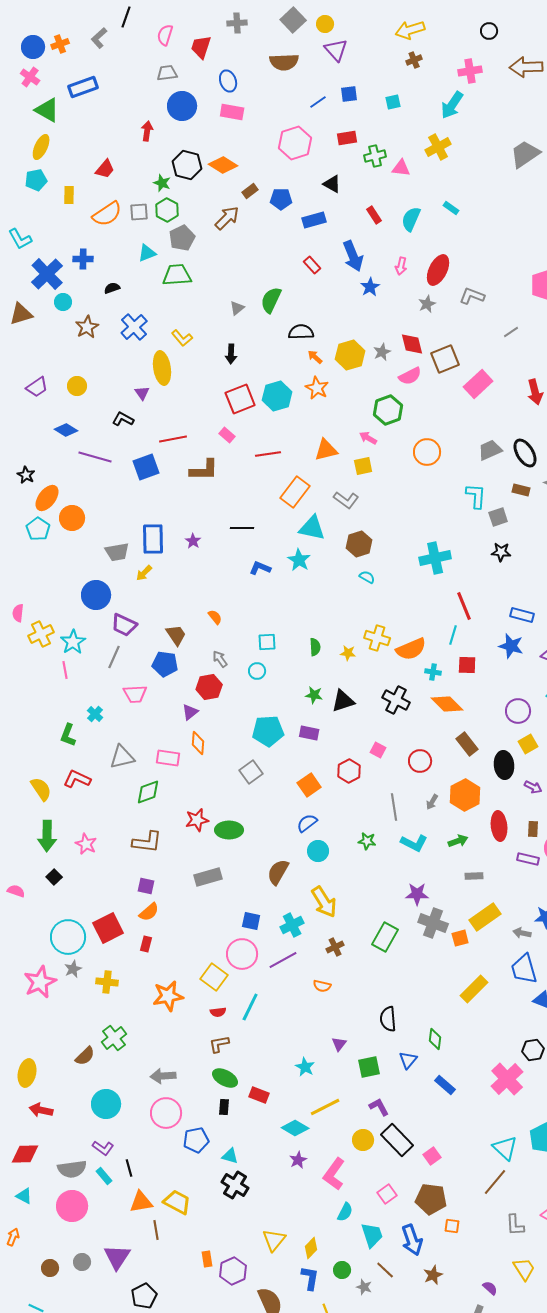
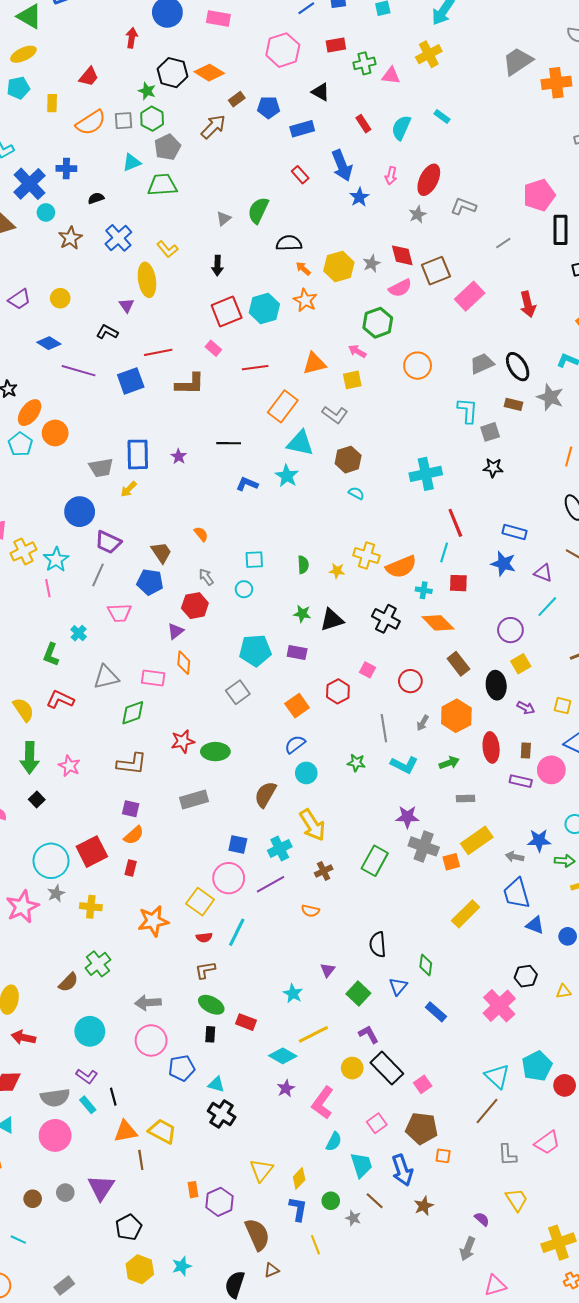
yellow ellipse: (41, 147) -> (23, 54), turned 40
green square: (369, 1067) -> (358, 994), turned -35

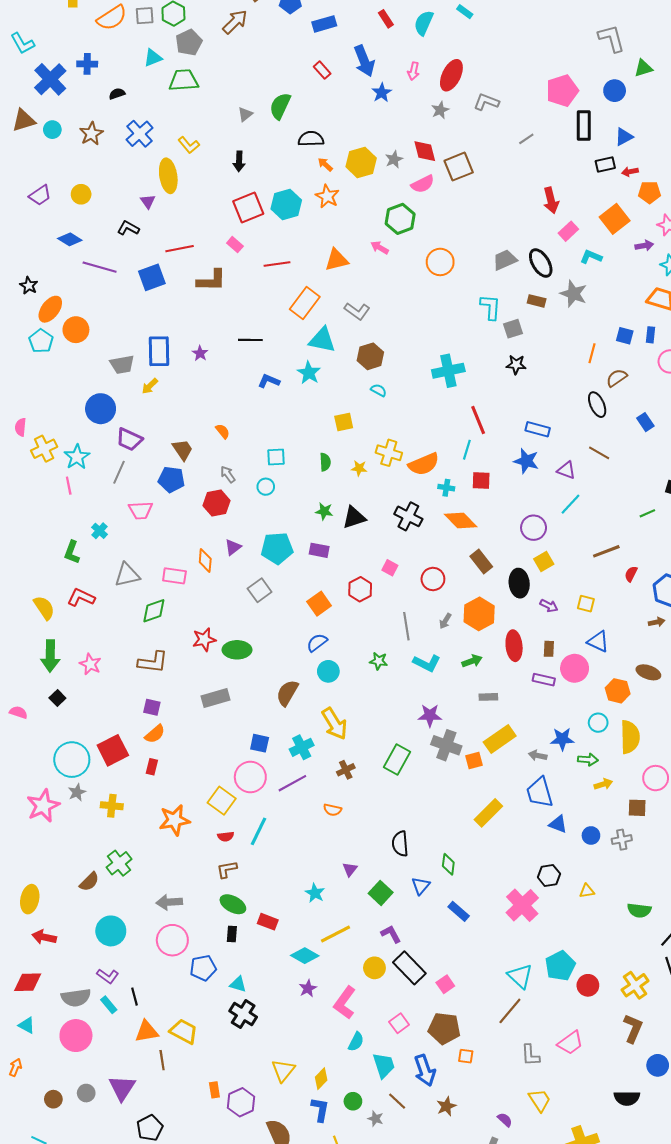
cyan circle: (46, 212) -> (52, 130), moved
pink rectangle: (470, 296) -> (568, 231), moved, size x0.7
yellow square: (352, 380) -> (344, 422), moved
purple triangle: (176, 631) -> (233, 547), moved

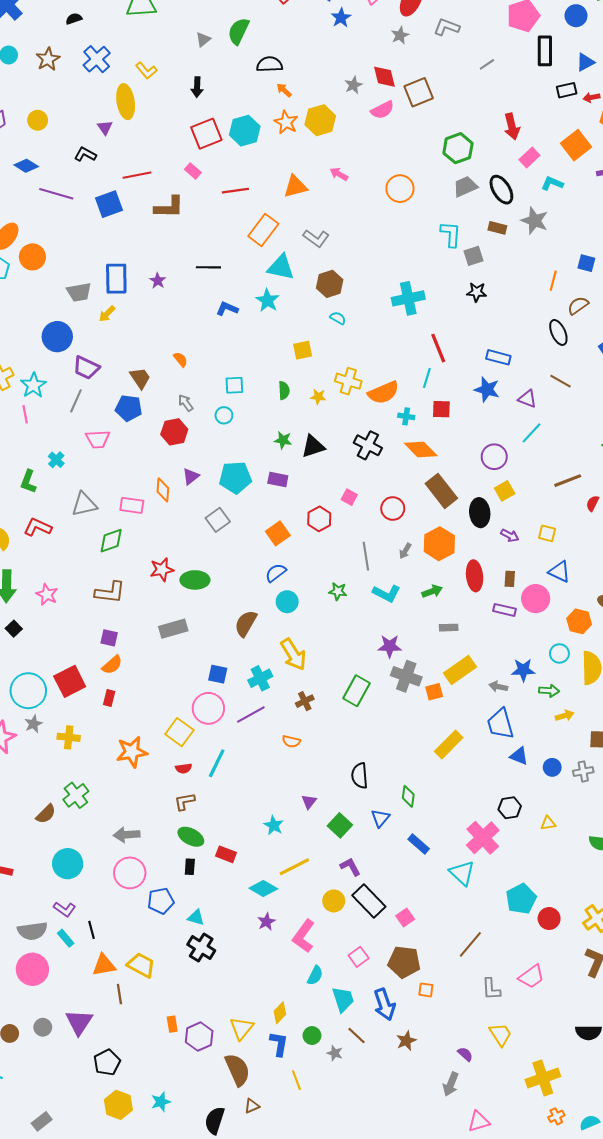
yellow hexagon: (361, 162) -> (320, 120), moved
green hexagon: (400, 219) -> (458, 148), moved
brown rectangle: (481, 562) -> (441, 491), size x1.4
cyan triangle: (520, 976) -> (462, 873), moved
yellow triangle: (283, 1070) -> (242, 1028), moved

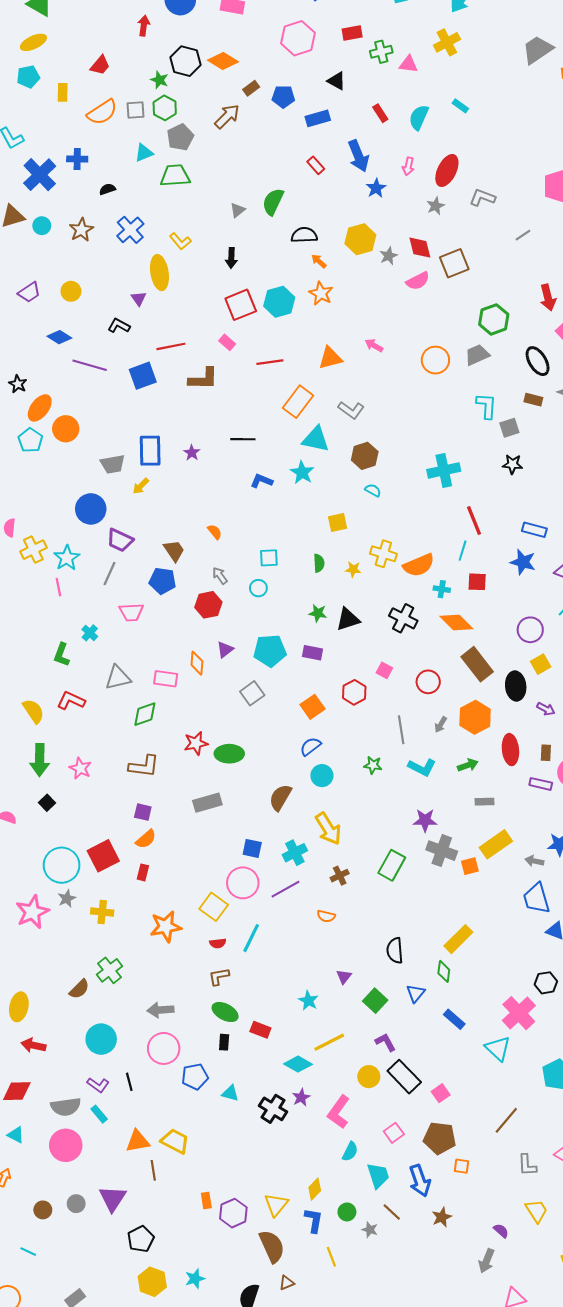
yellow hexagon: (320, 120) -> (360, 239), moved
gray trapezoid: (465, 186) -> (477, 355), moved
yellow rectangle: (449, 745) -> (458, 939), moved
black line: (91, 930) -> (129, 1082), moved
black cross: (201, 948) -> (273, 1109), moved

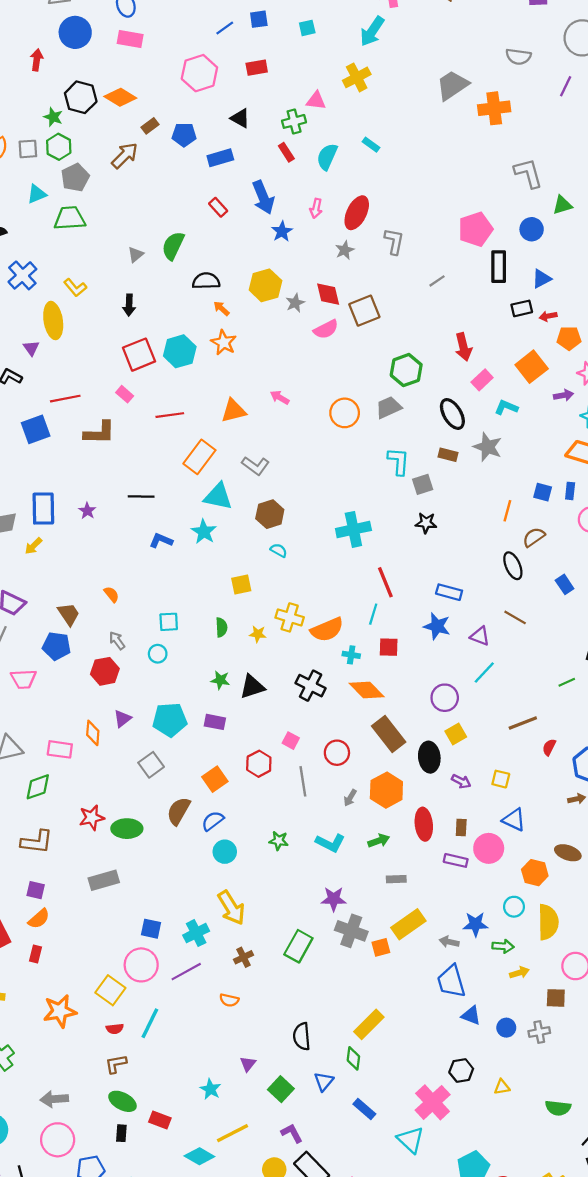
green cross: (381, 52) -> (294, 121), moved
gray L-shape: (482, 198) -> (394, 241), turned 80
gray line: (401, 730) -> (303, 781), moved
brown semicircle: (280, 797) -> (179, 811), moved

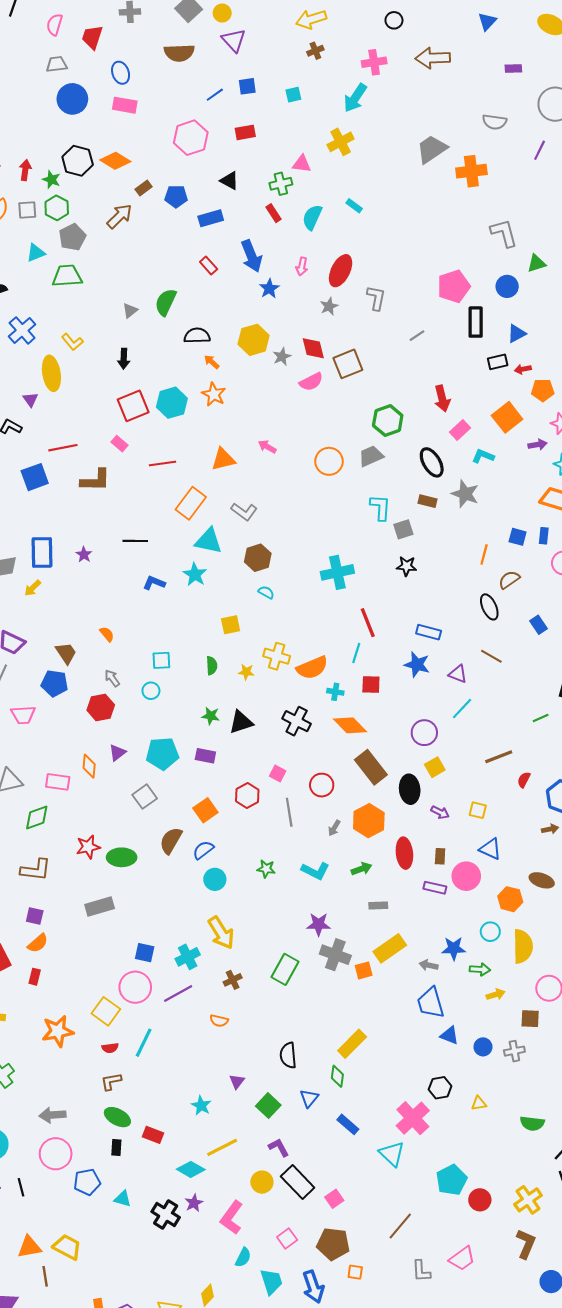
red arrow: (37, 60) -> (25, 170), moved

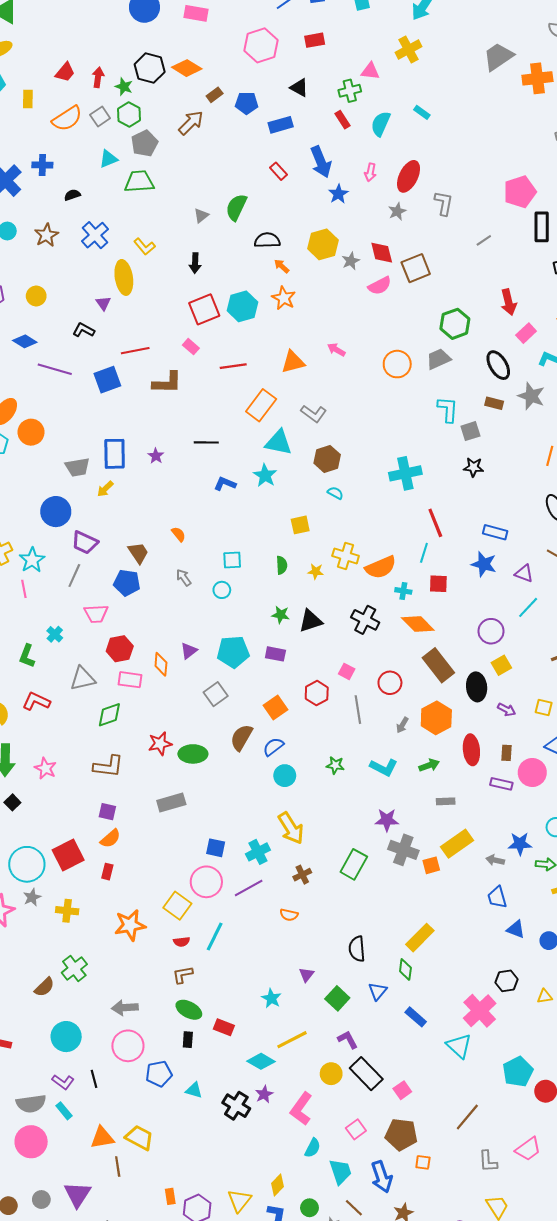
gray square: (27, 210) -> (100, 117), turned -30
red hexagon: (101, 708) -> (120, 649), moved
blue trapezoid: (431, 1003) -> (497, 897), size x0.7

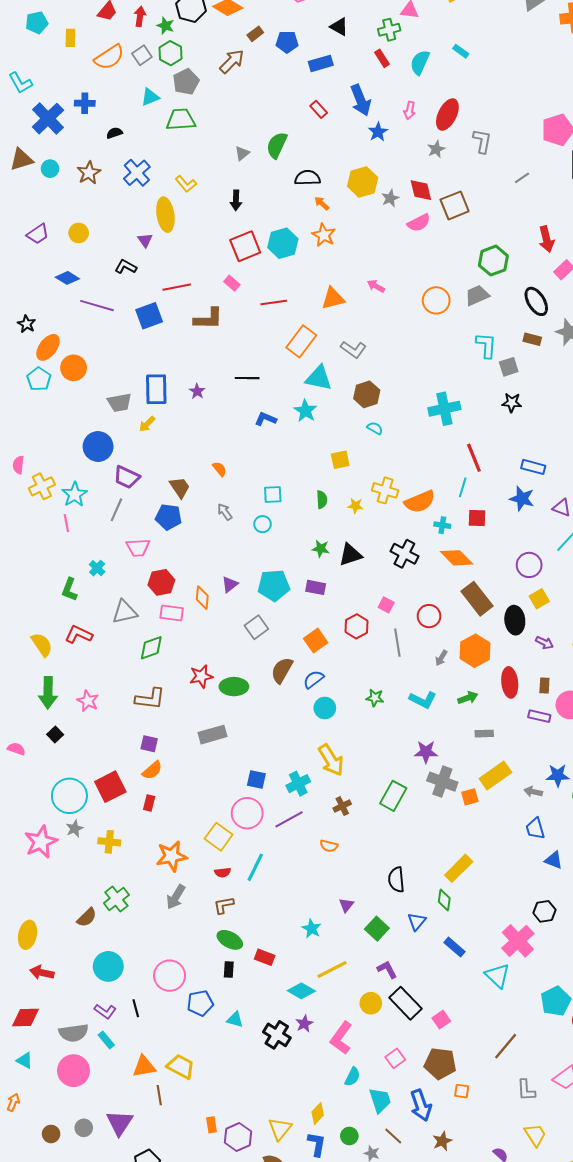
gray arrow: (125, 1008) -> (176, 897), moved, turned -55

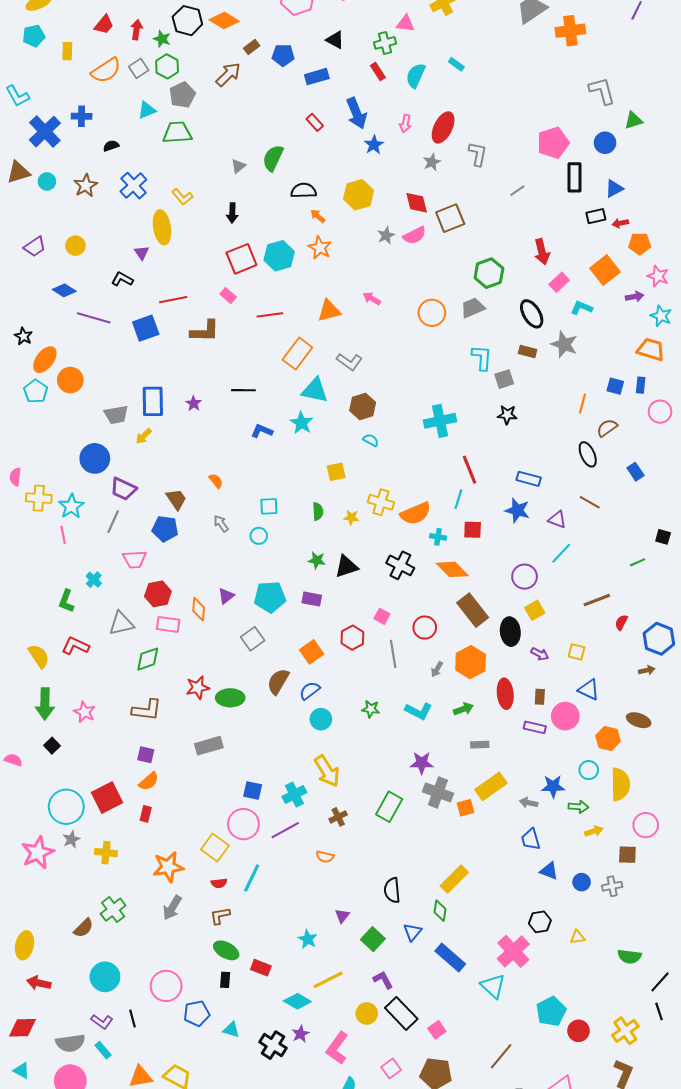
gray star: (390, 198) -> (386, 235), moved
yellow cross: (42, 486) -> (39, 498), turned 30
blue rectangle: (455, 947) -> (450, 957), size x1.4

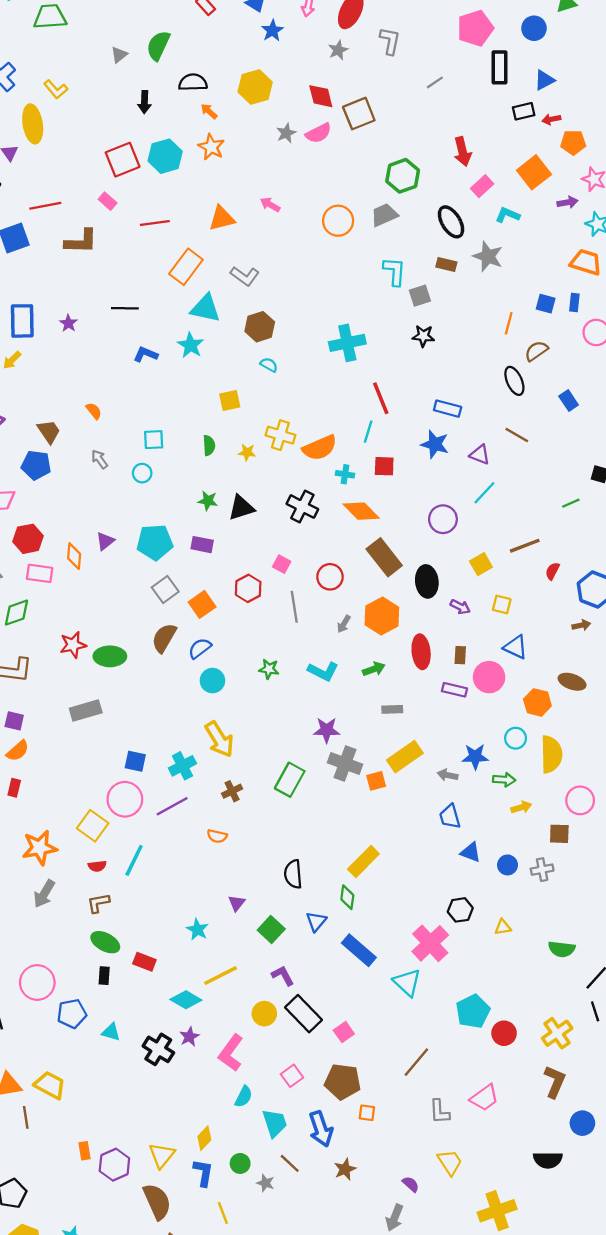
black arrow: (232, 213) -> (144, 102), moved
yellow square: (535, 610) -> (481, 564), moved
gray square: (253, 639) -> (165, 590), moved

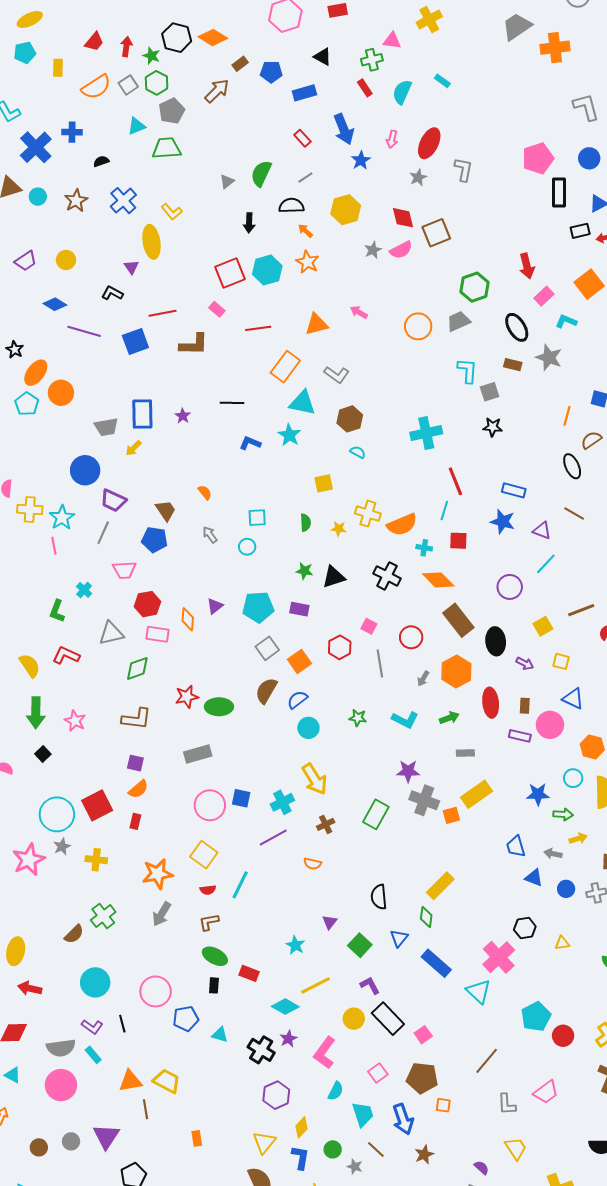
gray line: (435, 82) -> (305, 177), moved
gray arrow: (448, 775) -> (553, 854), moved
pink circle: (125, 799) -> (210, 805), moved
purple hexagon: (114, 1165) -> (276, 1095), moved

